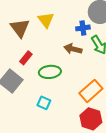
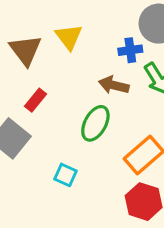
green ellipse: (50, 72) -> (95, 123), moved, turned -55

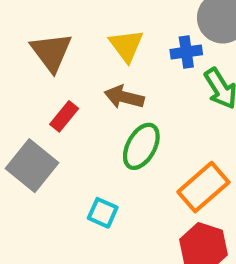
yellow triangle: (69, 37) -> (126, 46), moved
brown arrow: (114, 85) -> (124, 97), moved

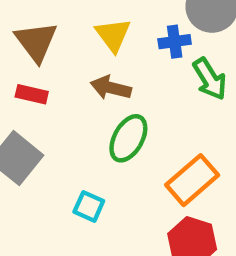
red rectangle: (64, 116) -> (32, 94), moved, turned 64

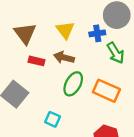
red rectangle: (32, 94) -> (37, 61), moved
orange rectangle: (192, 180) -> (106, 91), moved, turned 65

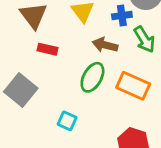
brown arrow: (64, 57) -> (105, 45), moved

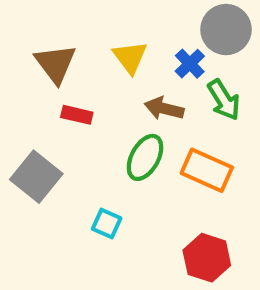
blue cross: (122, 16) -> (190, 64), turned -36

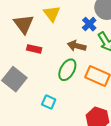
yellow triangle: (130, 57) -> (52, 14), moved

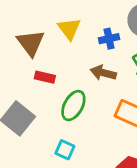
blue cross: (89, 24) -> (109, 39), moved, turned 32
green ellipse: (67, 70) -> (73, 106), moved

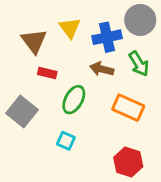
blue cross: (109, 39) -> (107, 37), size x1.5

